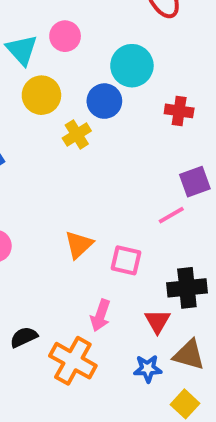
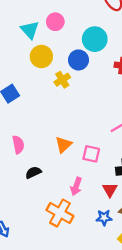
black semicircle: (24, 337) -> (33, 172), moved

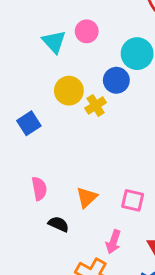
yellow circle: (41, 56) -> (69, 91), moved
orange triangle: (63, 145) -> (87, 197), moved
black semicircle: (33, 172) -> (59, 224), turned 49

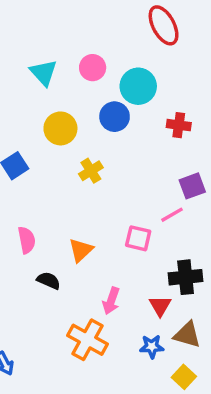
pink circle: (87, 31) -> (93, 68), moved
yellow cross: (96, 105) -> (91, 171), moved
pink square: (133, 200) -> (138, 238), moved

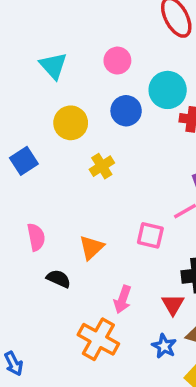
pink circle: (93, 68) -> (117, 61), moved
cyan circle: (138, 86) -> (168, 90), moved
blue star: (152, 346) -> (164, 346), turned 30

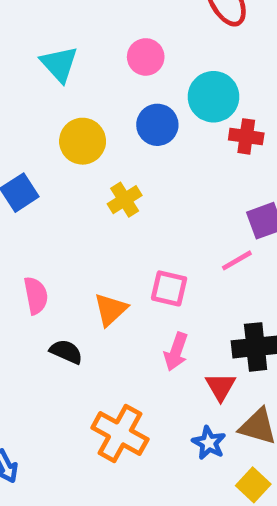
pink square: (150, 235) -> (169, 288), moved
pink arrow: (123, 299) -> (176, 352), moved

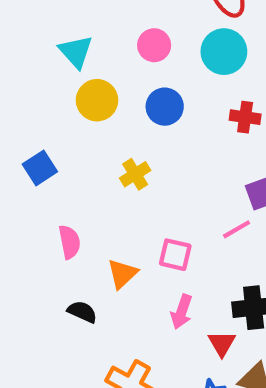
cyan circle: (213, 97) -> (224, 52), moved
yellow circle: (83, 141) -> (97, 100), moved
pink semicircle: (36, 295) -> (69, 242), moved

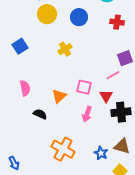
pink semicircle: (69, 242) -> (25, 88), moved
red triangle: (222, 344) -> (106, 96), moved

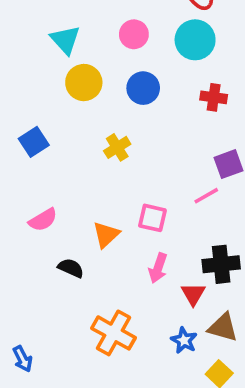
pink semicircle: (25, 88) -> (43, 220), turned 70
red triangle: (106, 96) -> (193, 294), moved

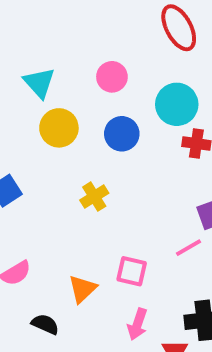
cyan circle: (195, 40) -> (177, 104), moved

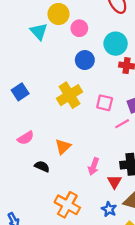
yellow circle: (59, 128) -> (59, 14), moved
yellow cross: (94, 197) -> (69, 95), size x1.6
pink square: (132, 271) -> (105, 103), moved

